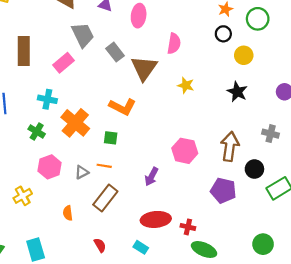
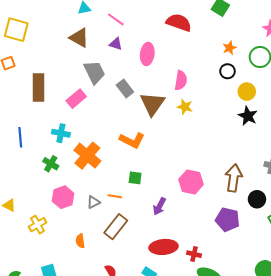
yellow star: (186, 85) -> (185, 107), moved
black star: (237, 92) -> (248, 116), moved
green square: (111, 138) -> (135, 178), moved

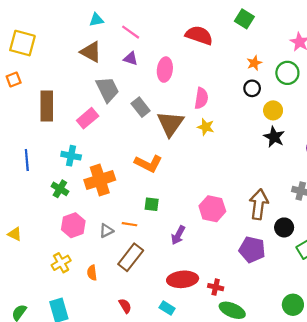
orange cross: (87, 156) -> (100, 180), turned 32
yellow cross: (38, 225) -> (61, 263), moved

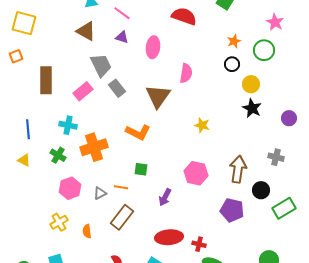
gray rectangle: (141, 107) -> (117, 88), moved
yellow star: (206, 127) -> (202, 125), moved
yellow triangle: (15, 234) -> (24, 160), moved

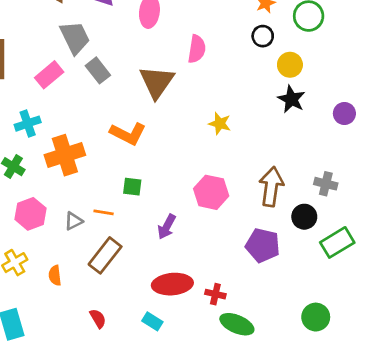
cyan cross: (68, 125) -> (28, 124), turned -30
gray cross: (276, 157) -> (326, 184), moved

